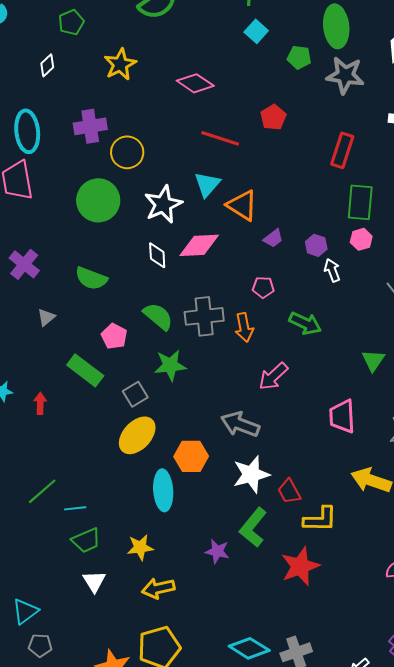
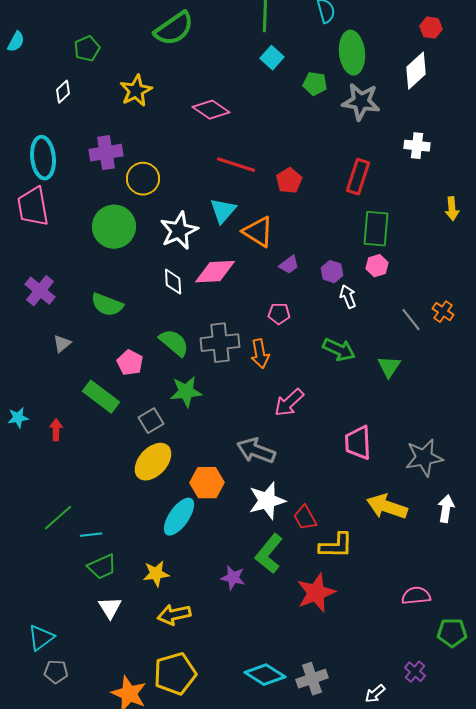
red pentagon: (273, 117) -> (289, 181), moved
green arrow: (305, 323) -> (339, 350), moved
green triangle: (373, 360) -> (389, 367), moved
cyan ellipse: (163, 490) -> (179, 517), turned 39

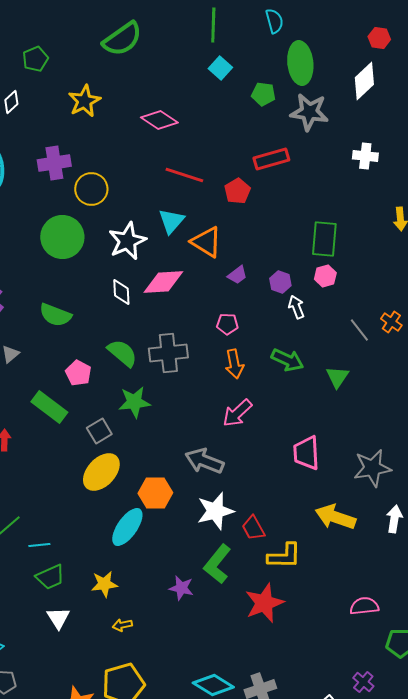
red rectangle: (358, 177) -> (271, 159), moved, turned 56
orange arrow: (260, 354) -> (234, 364), moved
yellow arrow: (174, 615) -> (122, 625), size x0.6

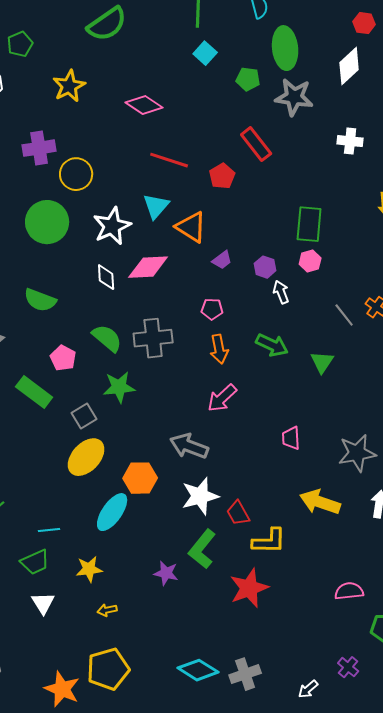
red rectangle: (271, 159) -> (256, 144), turned 68
pink trapezoid: (306, 453) -> (291, 438), size x0.7
cyan line: (39, 545) -> (49, 530), moved

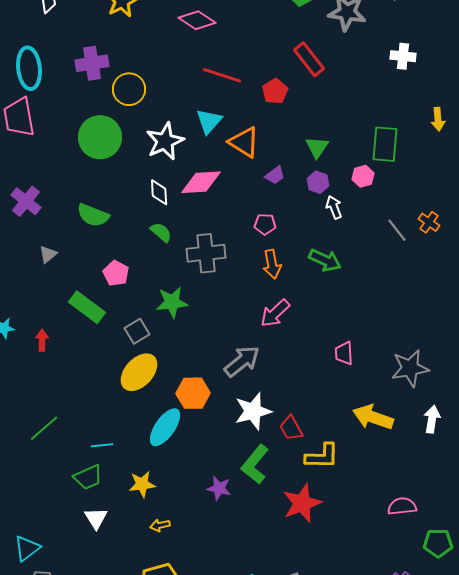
green rectangle: (309, 224) -> (385, 144), moved
green semicircle: (107, 338) -> (161, 232), moved, size x0.7
green triangle: (322, 362) -> (317, 147), moved
gray arrow: (189, 446) -> (242, 361), turned 120

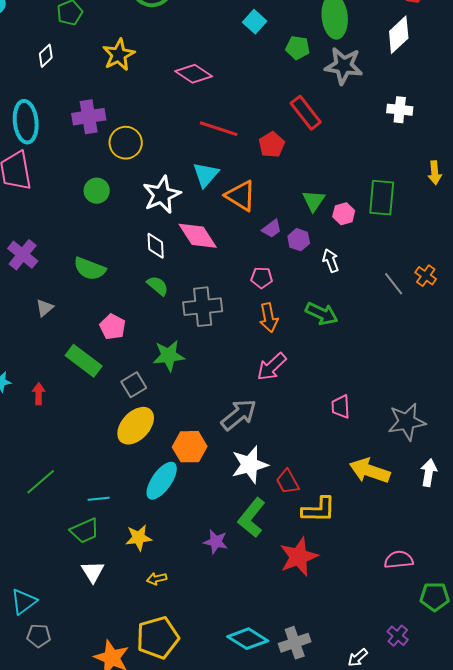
green circle: (100, 137) -> (97, 191), size x0.6
pink hexagon: (363, 176) -> (344, 214), moved
pink diamond: (201, 182) -> (198, 236), turned 60
purple hexagon: (318, 182) -> (299, 240), moved

